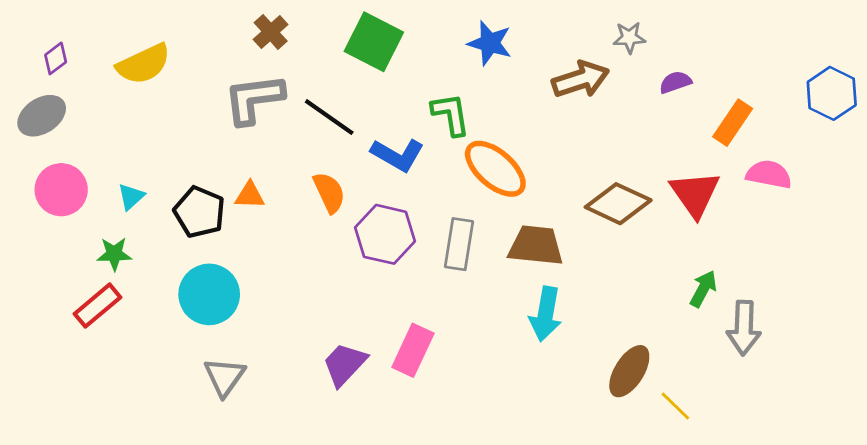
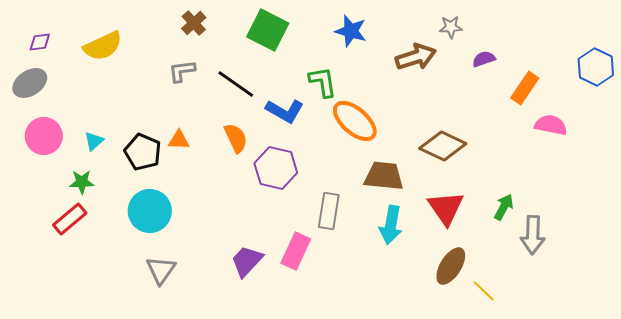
purple diamond: (56, 58) -> (40, 42), turned 30
gray L-shape: (254, 99) -> (182, 71), size x0.6
red triangle: (695, 194) -> (446, 208), moved
gray rectangle: (459, 244) -> (329, 211), moved

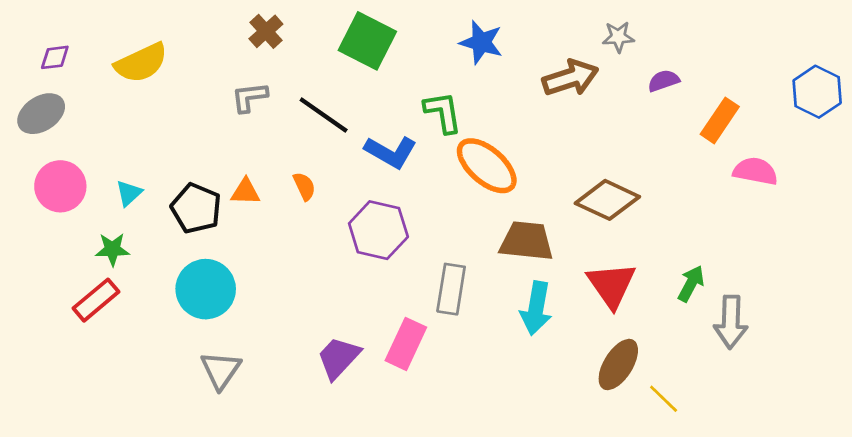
orange semicircle: (236, 138) -> (304, 186), moved, size x0.7

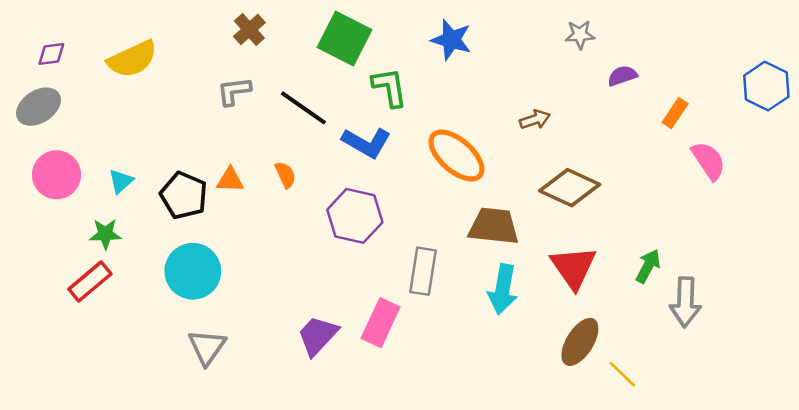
brown arrow: (570, 78) -> (535, 119), moved, size x0.6
green L-shape: (443, 112) -> (390, 87), moved
orange rectangle: (720, 120) -> (675, 113), size x0.7
pink semicircle: (755, 171) -> (709, 161), turned 45

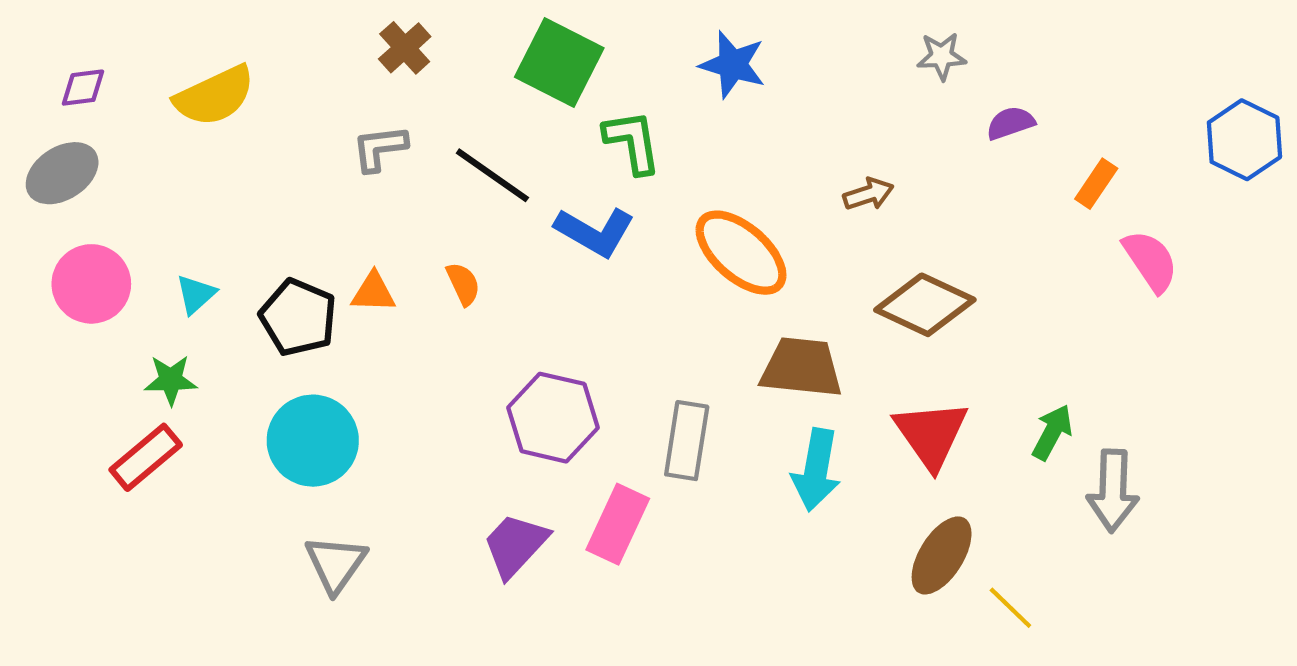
purple hexagon: (355, 216) -> (553, 418), moved

